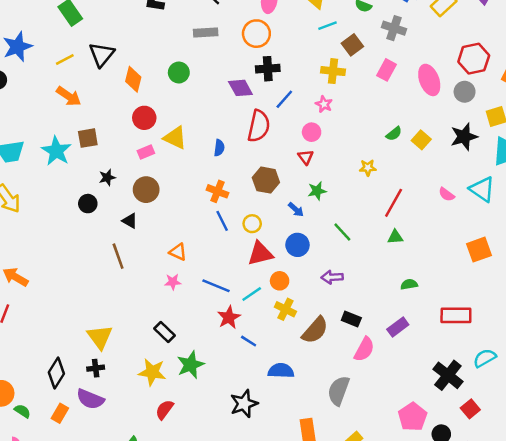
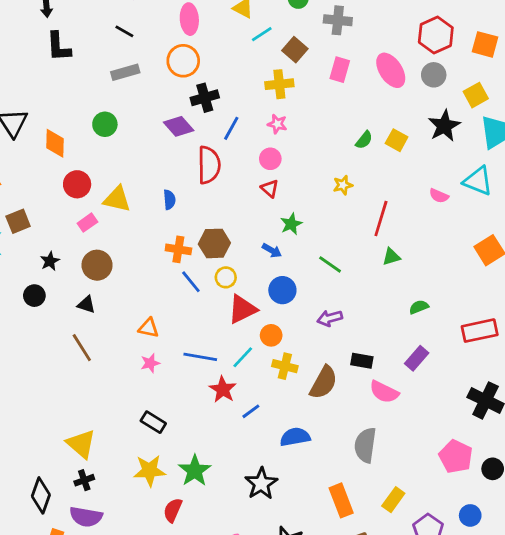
brown hexagon: (266, 180) -> (214, 243), moved
blue line: (249, 341) -> (251, 411), turned -56
pink semicircle: (364, 349) -> (384, 392), turned 100
green star: (191, 365) -> (195, 471), moved

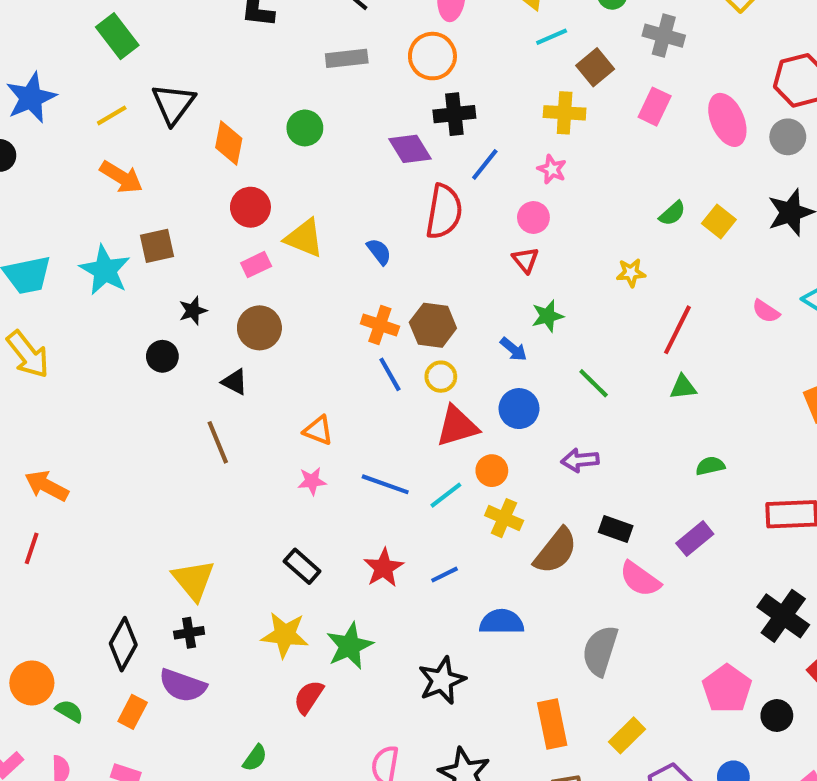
blue semicircle: (169, 200) -> (379, 252), turned -42
red star: (223, 389) -> (384, 568), moved

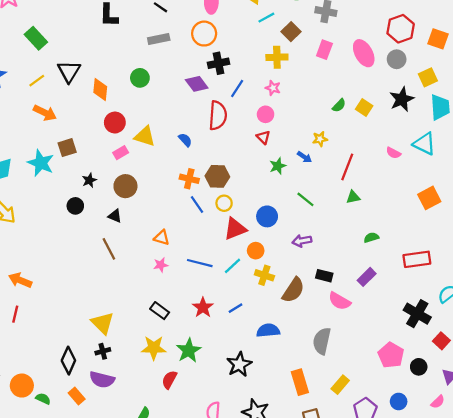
blue arrow: (513, 349) -> (304, 157), moved
orange rectangle: (133, 712) -> (77, 396), turned -63

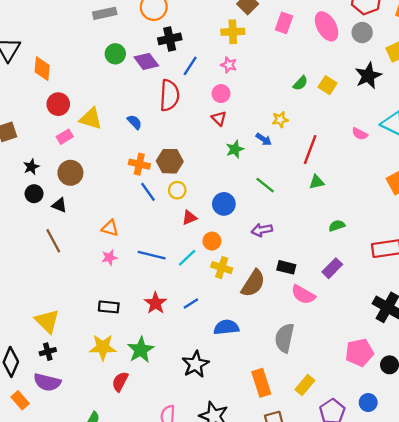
green circle: (140, 78) -> (115, 54), moved
black circle: (75, 206) -> (34, 194), moved
red triangle: (235, 229) -> (189, 218), size x0.6
black rectangle: (160, 311) -> (109, 307), turned -30
pink pentagon: (391, 355) -> (359, 352), turned 30

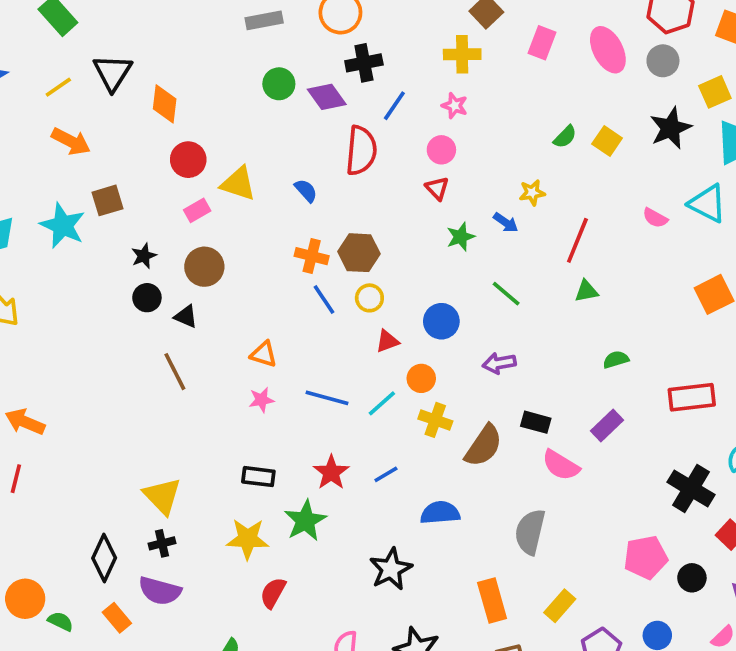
green star: (141, 350) -> (305, 521), moved

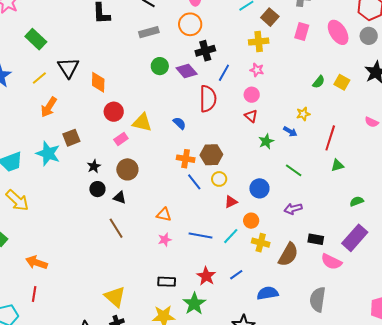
orange arrow: (71, 141) -> (49, 107), turned 100
purple rectangle: (607, 425) -> (355, 238), size x1.5

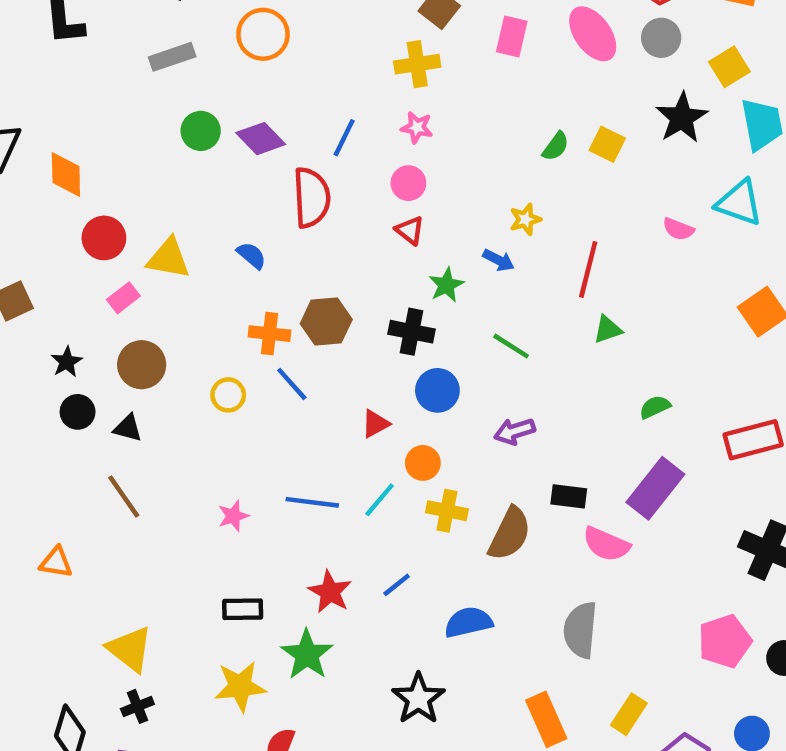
black cross: (205, 51) -> (411, 332), moved, turned 30
yellow circle: (219, 179) -> (228, 395), moved
orange triangle: (164, 215) -> (56, 562), moved

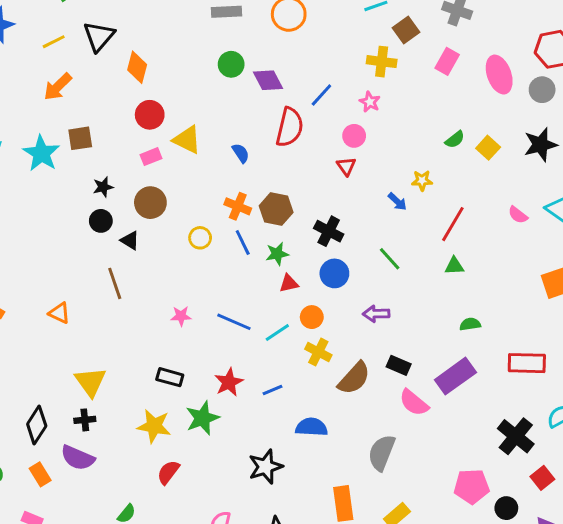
green star: (446, 285) -> (277, 254), moved

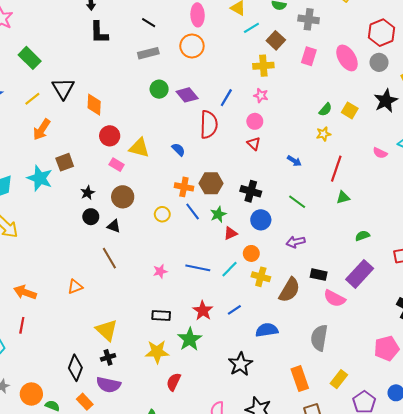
pink rectangle: (151, 157) -> (117, 165), turned 64
yellow star: (422, 181) -> (323, 134), moved
orange triangle: (59, 313) -> (75, 287), turned -35

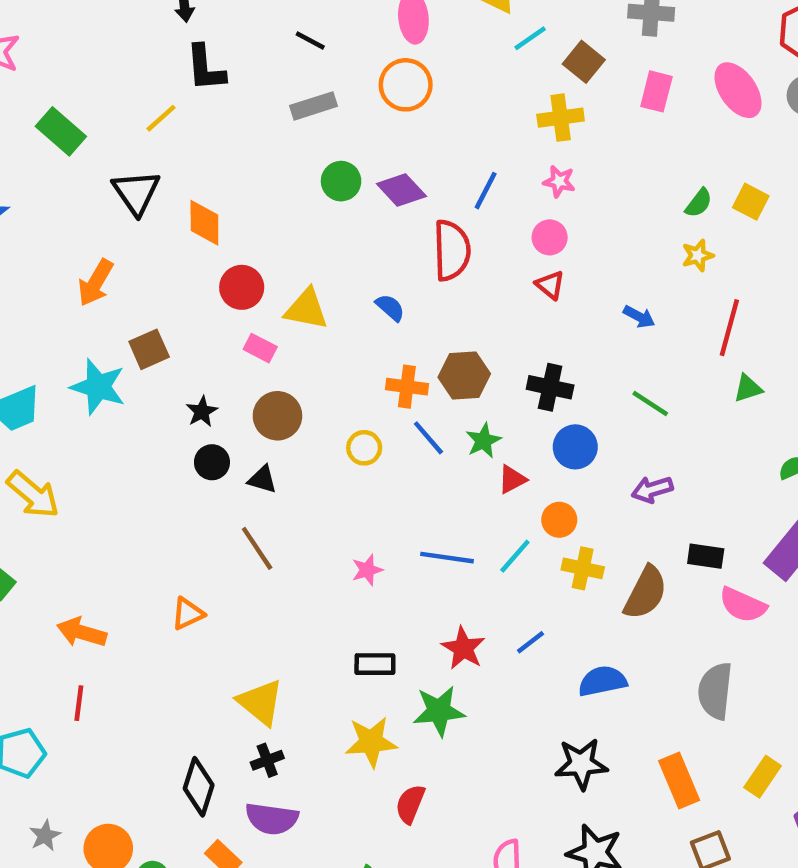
yellow line: (32, 99) -> (161, 118), moved
green star: (190, 339) -> (439, 711), turned 30
black star: (240, 364) -> (581, 764), moved, turned 30

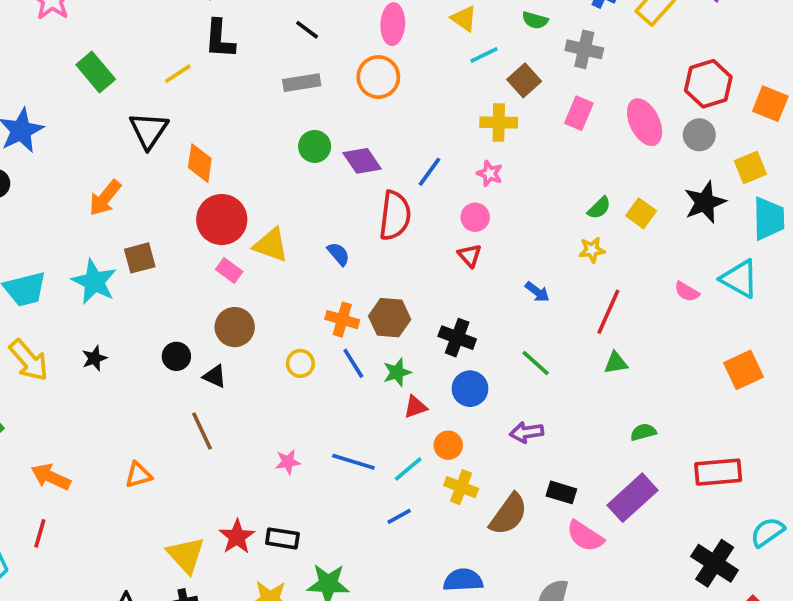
red circle: (242, 287) -> (222, 220), size x1.4
black star: (202, 412) -> (94, 358), moved
blue line: (531, 642) -> (399, 516), moved
red star: (463, 648) -> (237, 537), moved

